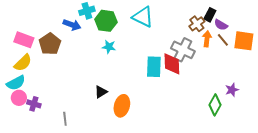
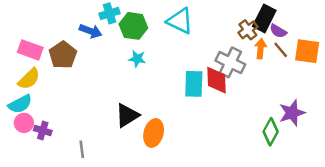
black rectangle: (210, 15) -> (264, 18), size x1.5
purple star: (232, 90) -> (292, 113), size x1.5
black triangle: (101, 92) -> (127, 115), size x1.5

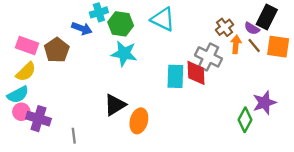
black rectangle: (264, 18) -> (267, 17), moved
cyan star: (137, 59) -> (124, 54), size x1.6
purple cross: (43, 130) -> (38, 119), size x1.5

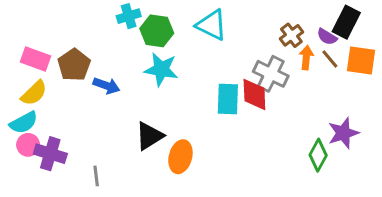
blue arrow: (82, 28) -> (106, 86), moved

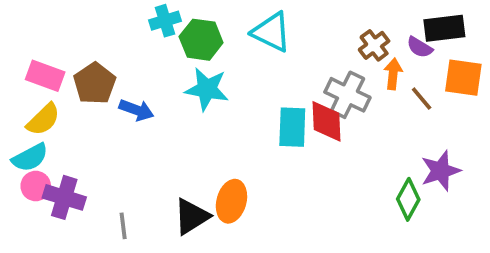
black rectangle: (346, 22) -> (444, 28), turned 56
brown line: (330, 59) -> (422, 99), moved
black triangle: (149, 136) -> (192, 216), moved

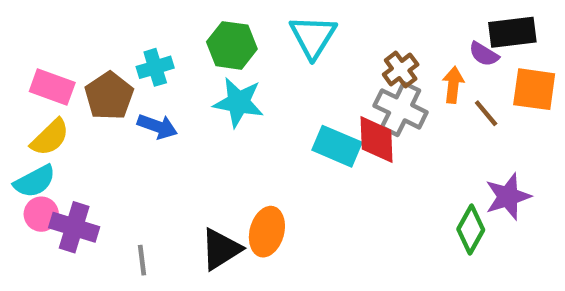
cyan cross: (165, 21) -> (155, 67), moved
cyan triangle: (271, 32) -> (313, 37), turned 36
brown cross: (374, 45) -> (401, 69), moved
cyan rectangle: (292, 127) -> (337, 146), turned -69

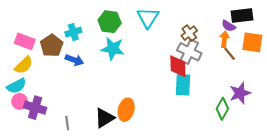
orange arrow: (453, 85) -> (224, 39), moved
cyan rectangle: (337, 146) -> (183, 85), moved, turned 70

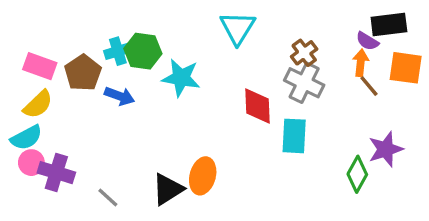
green hexagon: (110, 22) -> (143, 51), moved
red diamond: (178, 66) -> (258, 106), moved
gray line: (67, 123) -> (108, 198), turned -40

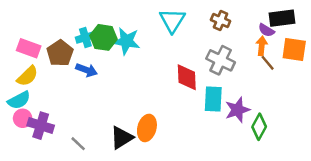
brown cross: (304, 53) -> (221, 21), moved, turned -30
cyan star: (181, 78) -> (126, 41), moved
purple star: (386, 149) -> (237, 110), moved

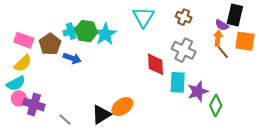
black rectangle: (282, 18) -> (235, 15), turned -70
cyan star: (126, 41) -> (105, 34), turned 30
orange ellipse: (147, 128) -> (122, 107), turned 40

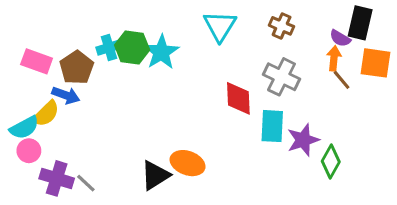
blue arrow: (72, 58) -> (66, 95), moved
yellow semicircle: (23, 63) -> (46, 114), moved
purple cross: (34, 105) -> (57, 178), moved
orange ellipse: (122, 107) -> (188, 163), turned 55
gray line: (65, 120) -> (86, 183), moved

